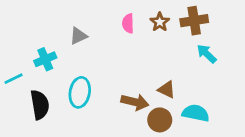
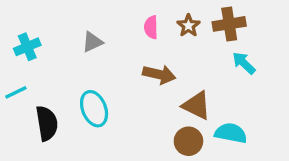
cyan cross: (45, 59) -> (27, 47), moved
brown triangle: (167, 90) -> (197, 105), size x1.4
cyan ellipse: (80, 92) -> (94, 109), turned -32
brown arrow: (135, 102) -> (159, 74), moved

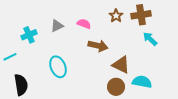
pink semicircle: (151, 27) -> (84, 24), moved, turned 112
cyan cross: (27, 47) -> (29, 35), moved
black semicircle: (47, 123) -> (21, 85), moved

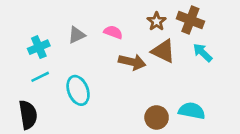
brown cross: (141, 15) -> (190, 20), turned 30
cyan line: (10, 57) -> (40, 77), moved
brown triangle: (121, 65) -> (163, 51), moved

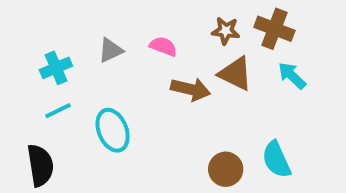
brown star: (157, 21) -> (226, 31), turned -30
cyan semicircle: (192, 111) -> (276, 159), turned -125

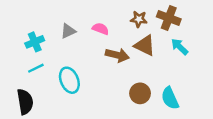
brown circle: (226, 169) -> (140, 93), moved

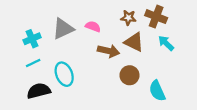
gray triangle: (68, 31) -> (63, 29), size x1.5
brown circle: (140, 93) -> (130, 75), moved
black semicircle: (25, 102) -> (39, 91), moved, turned -95

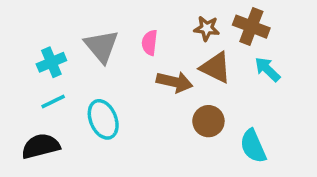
pink semicircle: (93, 27) -> (150, 43), turned -104
gray triangle: (63, 29) -> (101, 46), turned -45
black semicircle: (39, 91) -> (41, 146), moved

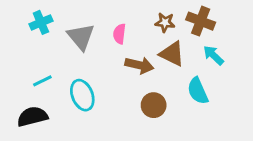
cyan cross: (51, 62) -> (41, 22), moved
brown circle: (208, 121) -> (154, 105), moved
cyan semicircle: (253, 146) -> (198, 91), moved

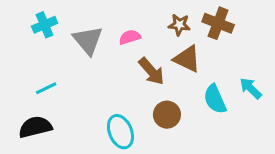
pink semicircle: (119, 34) -> (130, 37), turned 66
cyan arrow: (213, 55) -> (251, 88), moved
brown arrow: (139, 65) -> (151, 71), turned 36
cyan ellipse: (82, 95) -> (120, 132), moved

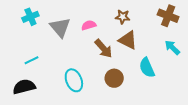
brown cross: (218, 23) -> (168, 16), moved
cyan arrow: (251, 88) -> (172, 48), moved
cyan ellipse: (120, 132) -> (74, 80), moved

